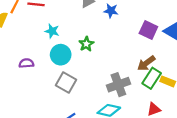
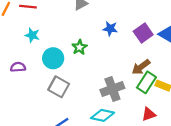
blue star: (111, 11) -> (110, 29), moved
purple square: (148, 30) -> (143, 33), turned 30
cyan star: (52, 31) -> (32, 35), moved

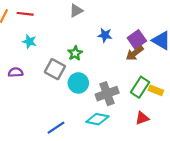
cyan circle: (53, 58) -> (78, 83), moved
brown arrow: (141, 67) -> (135, 53), moved
gray square: (59, 87) -> (55, 69), moved

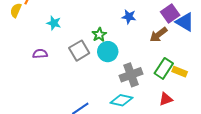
purple square: (137, 39) -> (170, 14), moved
gray square: (55, 69) -> (79, 51), turned 30
cyan circle: (78, 83) -> (108, 52), moved

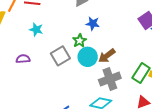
blue star: (129, 17) -> (93, 24), moved
brown arrow: (158, 35) -> (107, 56), moved

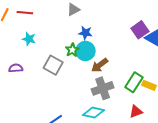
gray square: (60, 56) -> (53, 65), turned -30
cyan circle: (88, 57) -> (85, 51), moved

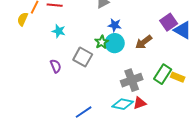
brown arrow: (100, 65) -> (144, 42), moved
purple semicircle: (16, 68) -> (56, 66), moved, turned 72
red triangle: (136, 112) -> (140, 103), moved

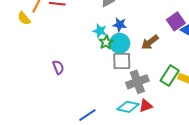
yellow semicircle: (23, 19) -> (24, 18), turned -64
cyan star: (59, 31) -> (100, 31), moved
gray square: (83, 57) -> (122, 61), moved, turned -30

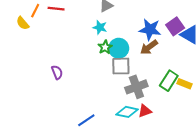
blue star: (120, 25) -> (150, 29), moved, size x1.5
cyan star: (100, 31) -> (100, 27), moved

